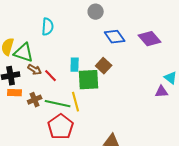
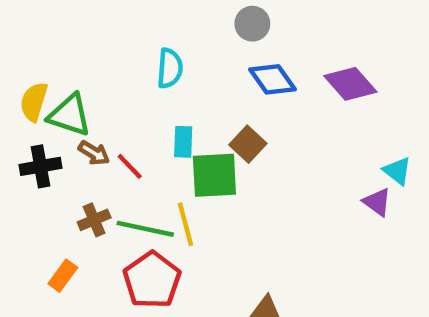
gray circle: (96, 12) -> (252, 24), moved
cyan semicircle: (48, 27) -> (170, 68), moved
purple triangle: (162, 92) -> (377, 202), turned 40
orange rectangle: (15, 93) -> (63, 276), moved, turned -56

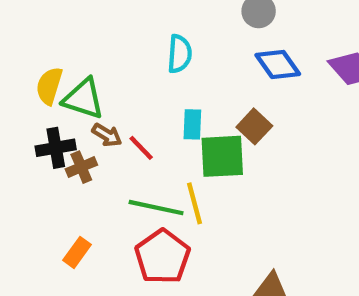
brown cross: (94, 220) -> (81, 167), moved

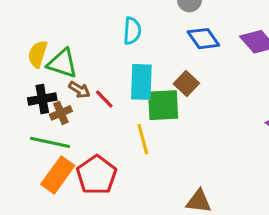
cyan rectangle: (192, 124) -> (141, 82), size x1.6
green line: (156, 208) -> (50, 142), moved
orange rectangle: (77, 252) -> (58, 175), size x1.6
red pentagon: (162, 257) -> (96, 175), moved

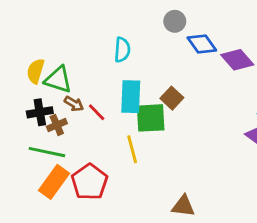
blue diamond: (203, 39) -> (202, 44), moved

